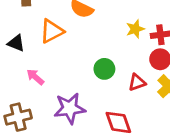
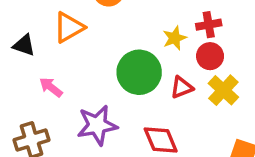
yellow star: (135, 29) -> (175, 38), moved
green circle: (104, 69) -> (139, 72), size x1.6

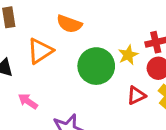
green circle: (139, 72) -> (96, 66), moved

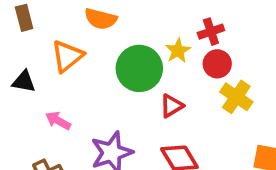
red triangle: (136, 95) -> (172, 106), moved

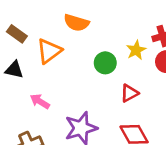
brown rectangle: (24, 18) -> (17, 34), moved, turned -42
green circle: (139, 68) -> (105, 63), size x0.6

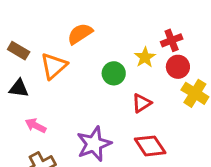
orange semicircle: (76, 23) -> (80, 34), turned 135
pink arrow: (40, 101) -> (36, 126), moved

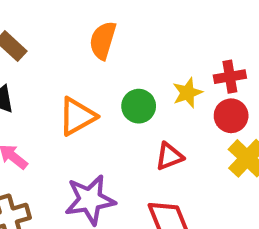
orange semicircle: (80, 34) -> (103, 40), turned -52
orange triangle: (54, 66) -> (77, 116), moved

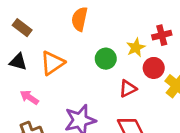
orange triangle: (77, 116) -> (52, 63), moved
red circle: (231, 116) -> (154, 68), moved

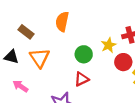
brown rectangle: (22, 28) -> (26, 32), moved
orange triangle: (52, 63) -> (40, 58), turned -30
red triangle: (128, 89) -> (82, 79), moved

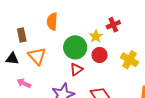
brown rectangle: (26, 32) -> (22, 35), turned 48
green circle: (84, 54) -> (75, 47), size x1.5
red circle: (123, 62) -> (100, 55), moved

